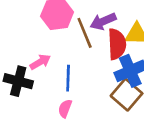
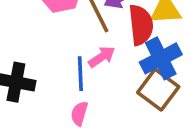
pink arrow: (40, 62) -> (102, 57), moved

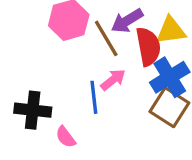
pink semicircle: (79, 113) -> (66, 137), moved, turned -50

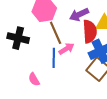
brown line: (106, 38) -> (56, 33), moved
black cross: (33, 110) -> (18, 38), moved

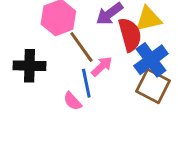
pink semicircle: (34, 79) -> (73, 101), moved

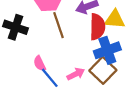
pink arrow: (102, 66) -> (76, 74), moved
blue line: (86, 83) -> (50, 78), moved, turned -45

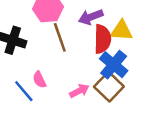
blue cross: (107, 50) -> (114, 65), turned -30
blue line: (50, 78) -> (24, 91), moved

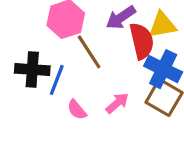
blue line: (24, 91) -> (57, 80), moved, turned 75
pink arrow: (79, 91) -> (117, 103), moved

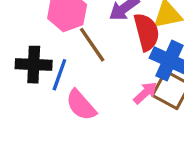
pink arrow: (117, 103) -> (145, 93), moved
pink semicircle: (77, 110) -> (81, 105), size x1.5

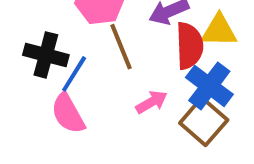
pink arrow: (145, 93) -> (151, 102), moved
pink semicircle: (81, 105) -> (68, 113), moved

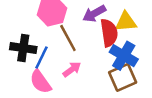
pink arrow: (151, 102) -> (72, 69), moved
brown square: (204, 121) -> (123, 77), turned 32

